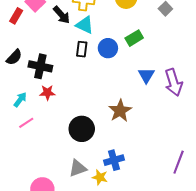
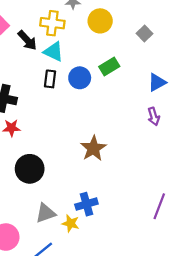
blue triangle: (146, 75) -> (157, 82), moved, turned 30
purple arrow: (174, 82) -> (154, 116), size x0.6
black circle: (82, 129) -> (30, 169), moved

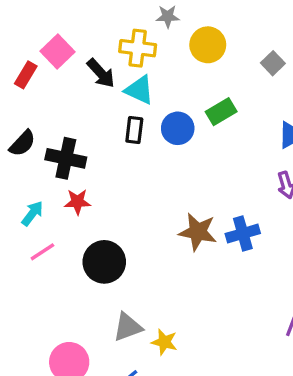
brown star: (93, 148) -> (198, 232), turned -30
blue cross: (86, 204) -> (243, 234), moved

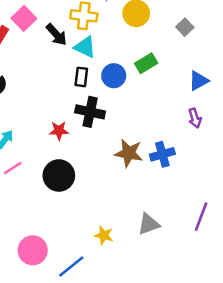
black cross: (66, 158) -> (90, 112), moved
red star: (78, 202) -> (59, 131), moved
gray triangle: (128, 327) -> (149, 224), moved

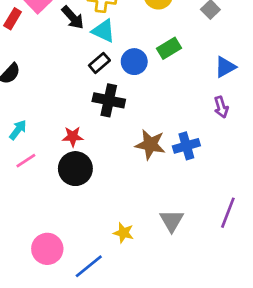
black rectangle: (81, 77) -> (99, 63), turned 42
red star: (59, 131) -> (73, 136), moved
gray triangle: (149, 224) -> (172, 221), turned -40

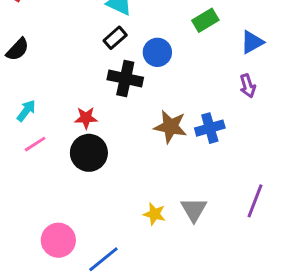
green rectangle: (169, 48) -> (205, 20), moved
blue circle: (134, 62) -> (157, 52), moved
yellow star: (124, 233) -> (154, 214), moved

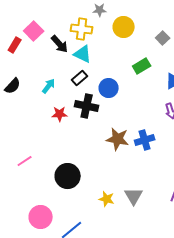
cyan arrow: (26, 111) -> (49, 86), moved
red star: (86, 118) -> (60, 114), moved
pink line: (35, 144) -> (25, 161), moved
black circle: (89, 153) -> (68, 176), moved

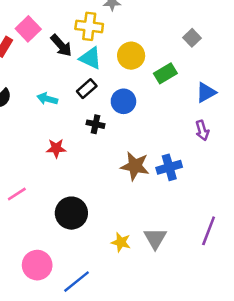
yellow circle: (124, 27) -> (131, 56), moved
cyan arrow: (49, 86) -> (47, 99), turned -112
black cross: (87, 106) -> (96, 124), size x0.6
red star: (60, 114) -> (56, 148), moved

